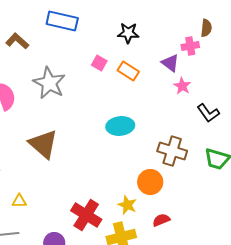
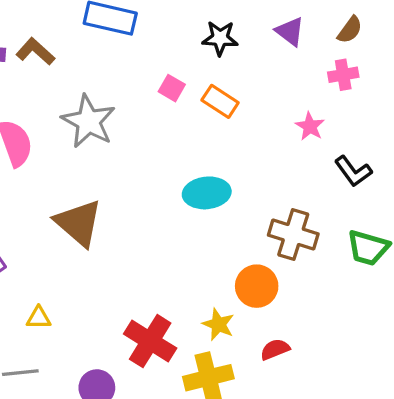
brown semicircle: (206, 28) -> (350, 30), turned 30
pink cross: (190, 46) -> (343, 75), moved
purple triangle: (170, 63) -> (290, 31), moved

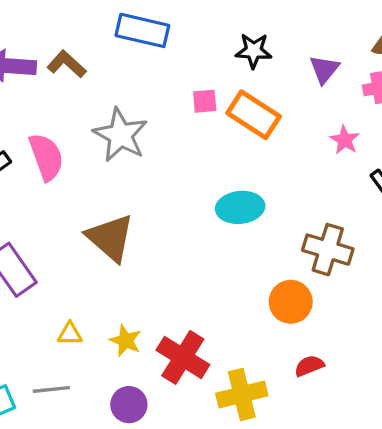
purple triangle: (290, 31) -> (324, 69), moved, turned 32
pink square: (172, 88) -> (205, 101), turned -35
orange rectangle: (220, 101) -> (254, 115), size x1.4
yellow star: (218, 324) -> (126, 341), moved

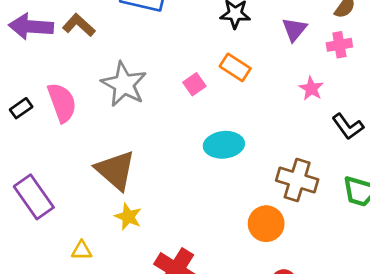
pink square: (205, 101) -> (194, 84), moved, turned -30
orange rectangle: (254, 115) -> (235, 67), size x0.7
yellow star: (126, 341) -> (128, 217), moved

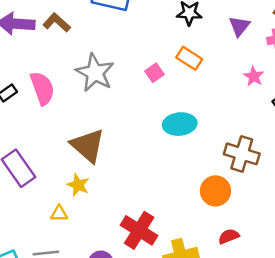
yellow star: (128, 217) -> (78, 185), moved

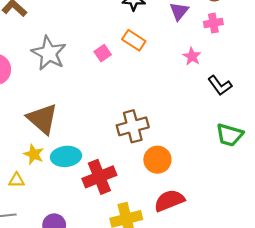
cyan ellipse: (180, 124) -> (66, 156), moved
brown cross: (242, 154) -> (133, 126), moved, turned -32
red cross: (139, 230) -> (99, 177), moved, turned 36
red semicircle: (229, 236) -> (169, 201), size x1.6

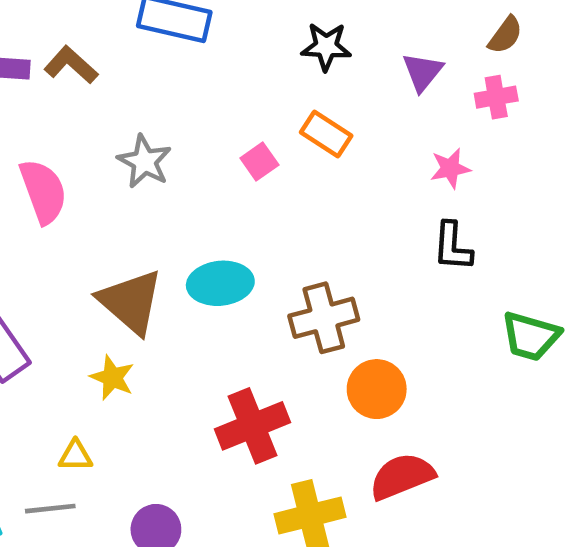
gray star: (49, 53) -> (144, 161), size x0.7
pink star: (192, 56) -> (450, 168), turned 30
black L-shape: (220, 85) -> (452, 247), moved, turned 40
cyan ellipse: (66, 156) -> (220, 283), moved
yellow triangle: (17, 180) -> (75, 456), moved

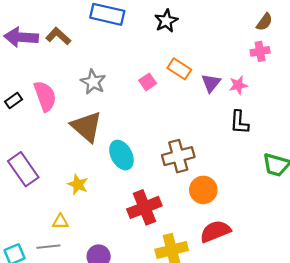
black star: (326, 47) -> (166, 21), moved, turned -30
purple triangle: (423, 72) -> (211, 83), moved
cyan ellipse: (220, 283) -> (121, 155), moved, turned 68
brown triangle: (131, 302) -> (87, 127), moved

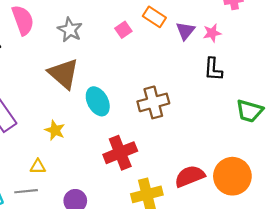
pink semicircle: (45, 96) -> (23, 20), moved
orange circle: (203, 190) -> (232, 176), moved, size x1.4

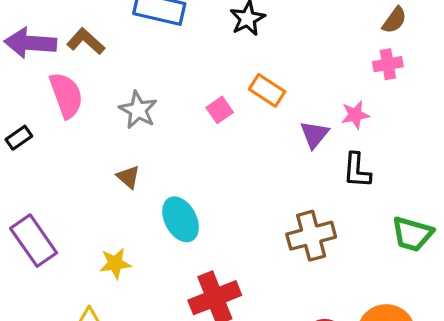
purple triangle: (185, 31) -> (314, 134), moved
brown triangle: (63, 74) -> (128, 177), size x0.5
brown cross: (153, 102) -> (311, 236), moved
yellow star: (55, 130) -> (115, 263), turned -30

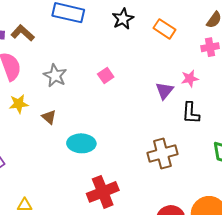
orange rectangle: (267, 90) -> (164, 29), moved
cyan ellipse: (181, 219) -> (81, 143), turned -60
yellow star: (115, 263) -> (19, 104), moved

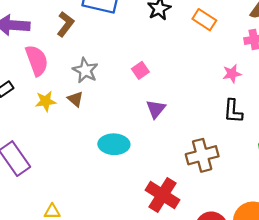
brown L-shape: (23, 33) -> (65, 24), moved, turned 85
purple triangle: (164, 91) -> (156, 109), moved
brown triangle: (49, 117) -> (75, 99), moved
red cross: (103, 192) -> (162, 195), moved, turned -36

